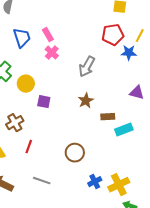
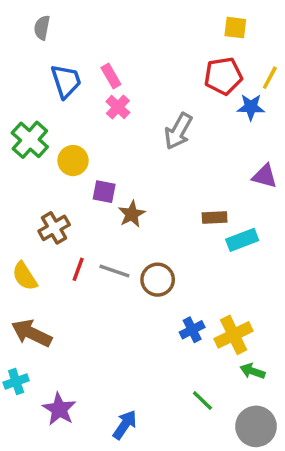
brown star: (86, 101) -> (132, 214), moved
gray line: (42, 181) -> (114, 271), moved

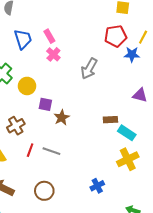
cyan rectangle: (242, 240) -> (127, 133), turned 54
brown circle: (158, 280) -> (44, 191), moved
yellow cross: (234, 335) -> (128, 159), moved

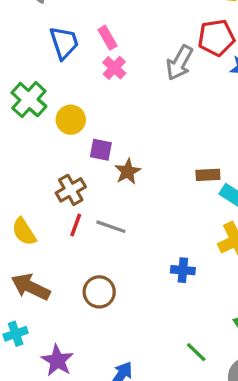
gray arrow: (89, 69) -> (179, 63), moved
brown cross: (16, 126) -> (71, 190), moved
blue cross: (97, 186) -> (183, 270), moved, turned 32

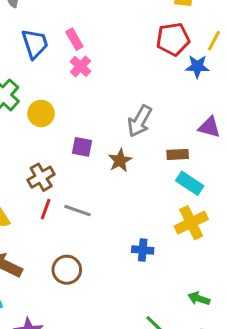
gray arrow: (179, 63) -> (140, 121), moved
purple square: (101, 150) -> (82, 147), moved
brown star: (128, 171) -> (120, 160), moved
brown rectangle: (208, 175) -> (178, 154), moved

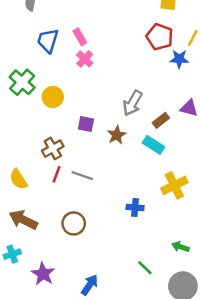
red pentagon: (173, 39) -> (160, 37), turned 30
blue trapezoid: (35, 44) -> (48, 41), turned -145
brown rectangle: (178, 154) -> (161, 120), moved, turned -35
cyan rectangle: (190, 183) -> (153, 145), moved

